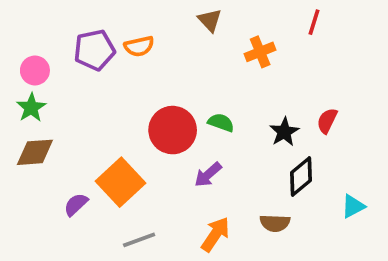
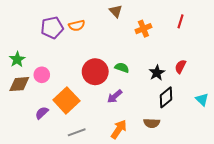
red line: (314, 22) -> (180, 21), moved
pink circle: (35, 70) -> (42, 75), moved
cyan triangle: (353, 206) -> (202, 99), moved, turned -48

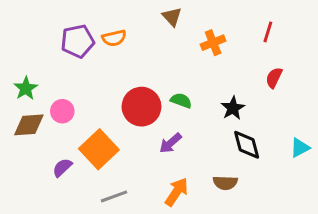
red semicircle: (180, 67) -> (274, 78), moved
black diamond: (166, 97) -> (247, 145), turned -65
cyan triangle: (202, 99) -> (300, 148), turned 48

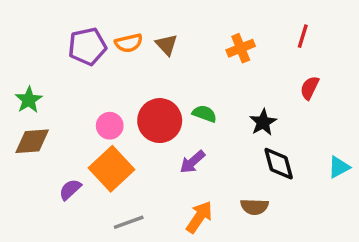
brown triangle: (172, 17) -> (167, 45), moved
pink circle: (62, 111) -> (110, 126), moved

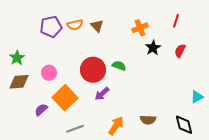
black star: (263, 122) -> (153, 48), moved
pink circle: (110, 126) -> (49, 73), moved
purple arrow: (192, 162) -> (102, 94), moved
black diamond: (279, 164) -> (184, 125), moved

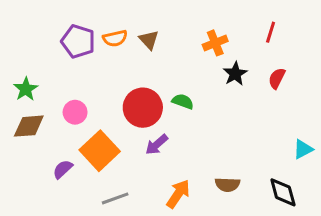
purple pentagon: (51, 27) -> (78, 41), turned 30

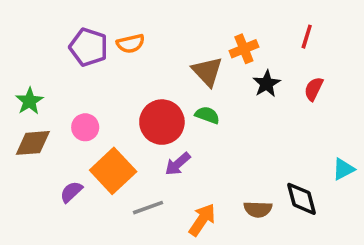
brown triangle: (149, 40) -> (207, 71), moved, size x1.4
black diamond: (283, 192) -> (301, 199), moved
gray line: (115, 198) -> (148, 208), moved

